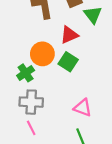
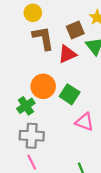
red triangle: (69, 35) -> (67, 54), moved
pink triangle: (83, 108) -> (85, 122), moved

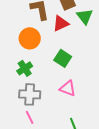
orange circle: (43, 86) -> (30, 38), moved
pink triangle: (85, 122) -> (68, 88), moved

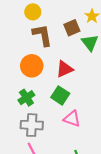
red triangle: (61, 23) -> (65, 69), moved
green square: (63, 58) -> (60, 95), moved

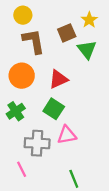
pink triangle: (72, 119) -> (67, 135), turned -30
gray cross: (32, 125) -> (37, 143), moved

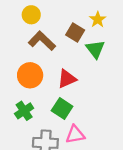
brown square: (67, 33) -> (75, 33), turned -36
brown L-shape: (34, 41) -> (42, 41), turned -36

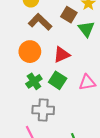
green cross: (24, 111) -> (34, 81), moved
pink triangle: (75, 135) -> (87, 82), moved

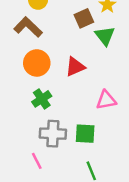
brown square: (69, 15) -> (84, 18), turned 35
brown L-shape: (40, 22) -> (28, 27), moved
green square: (58, 80) -> (85, 134), moved, turned -30

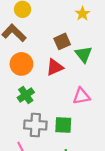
brown square: (84, 18) -> (62, 41), moved
green triangle: (105, 36) -> (84, 54), moved

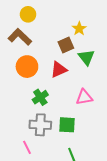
yellow star: (82, 14) -> (79, 29), moved
green cross: (26, 95) -> (40, 97), moved

